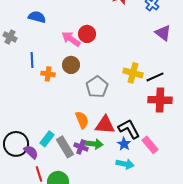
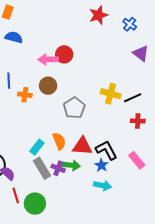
pink arrow: (71, 39) -> (48, 59), turned -36
red cross: (160, 100) -> (138, 121), size x0.6
cyan rectangle: (47, 139) -> (37, 147), moved
pink rectangle: (150, 145) -> (137, 160), moved

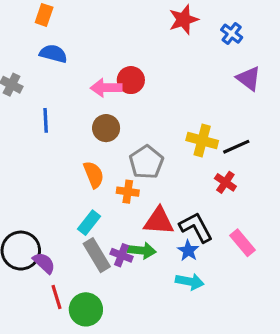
orange cross: (25, 95) -> (128, 192), moved
red cross: (138, 121) -> (225, 182), moved, turned 32
orange semicircle: (59, 141) -> (94, 175), moved

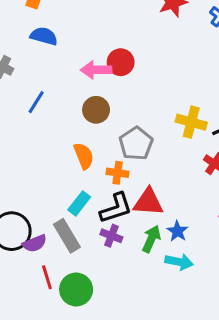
blue line: (46, 120) -> (36, 102), turned 35
black L-shape: (196, 227) -> (116, 208), moved, turned 100
green arrow: (142, 251) -> (151, 239), moved, turned -72
gray rectangle: (97, 255) -> (67, 236), moved
purple semicircle: (44, 263) -> (35, 243), turned 115

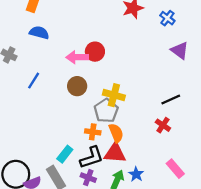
yellow cross: (191, 122) -> (114, 95), moved
orange semicircle: (84, 156) -> (116, 133), moved

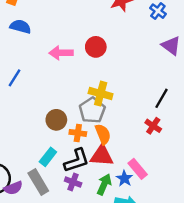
red circle: (95, 52) -> (96, 47), moved
brown circle: (77, 86) -> (56, 120), moved
black line: (171, 100) -> (162, 98), turned -36
pink rectangle: (175, 169) -> (138, 169), moved

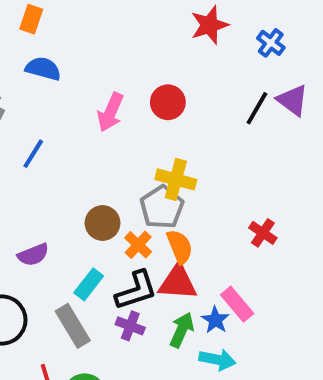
pink arrow: (61, 53) -> (110, 112), turned -65
black line: (162, 98) -> (257, 108), moved
orange cross: (78, 133) -> (138, 245), turned 35
purple semicircle: (13, 188) -> (33, 255), moved

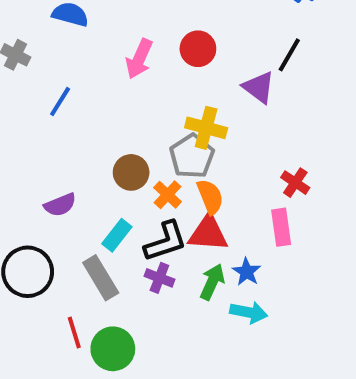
purple triangle: (293, 100) -> (259, 87), moved
pink rectangle: (237, 304) -> (281, 227), moved, turned 32

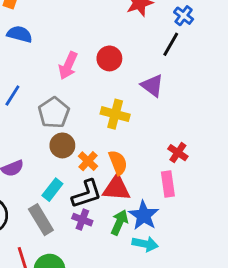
black line: (289, 55) -> (171, 44), moved
gray pentagon: (192, 156) -> (54, 113), moved
blue star: (247, 272) -> (144, 215), size x1.5

